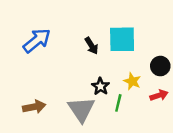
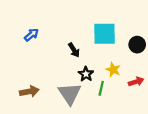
blue arrow: (37, 41) -> (31, 35), size x0.6
black arrow: (92, 46) -> (74, 50), moved
black circle: (160, 66) -> (137, 45), moved

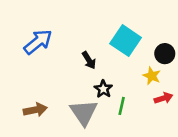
cyan square: (104, 34) -> (126, 41), turned 35
blue arrow: (31, 35) -> (38, 42), size x1.6
yellow star: (113, 70) -> (152, 76), moved

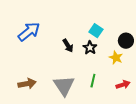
cyan square: (126, 41) -> (96, 31), size x0.6
black star: (103, 89) -> (90, 48), moved
red arrow: (163, 98) -> (123, 85), moved

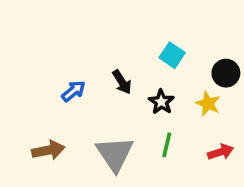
blue arrow: (29, 32) -> (73, 91), moved, size x0.6
black star: (90, 48) -> (161, 102), moved

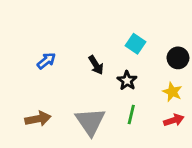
blue arrow: (73, 91) -> (46, 61), moved
yellow star: (208, 104) -> (172, 92), moved

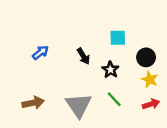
cyan square: (136, 44) -> (118, 38), turned -35
black circle: (178, 58) -> (146, 57), moved
green line: (131, 115) -> (114, 99), turned -56

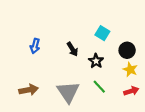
cyan square: (118, 38) -> (102, 33), turned 32
blue arrow: (40, 52) -> (35, 46), turned 144

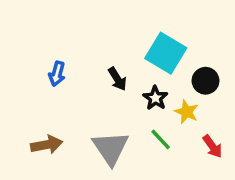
cyan square: (102, 33) -> (166, 53), size x1.6
yellow star: (130, 70) -> (187, 112), moved
red arrow: (131, 91) -> (212, 146), turned 72

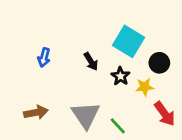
yellow star: (187, 112) -> (145, 87), turned -30
green line: (161, 139) -> (118, 126), moved
red arrow: (212, 146) -> (165, 114), size x1.4

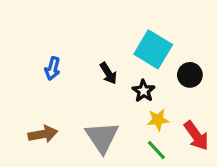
yellow star: (145, 87) -> (158, 120), moved
green line: (118, 126) -> (156, 150), moved

